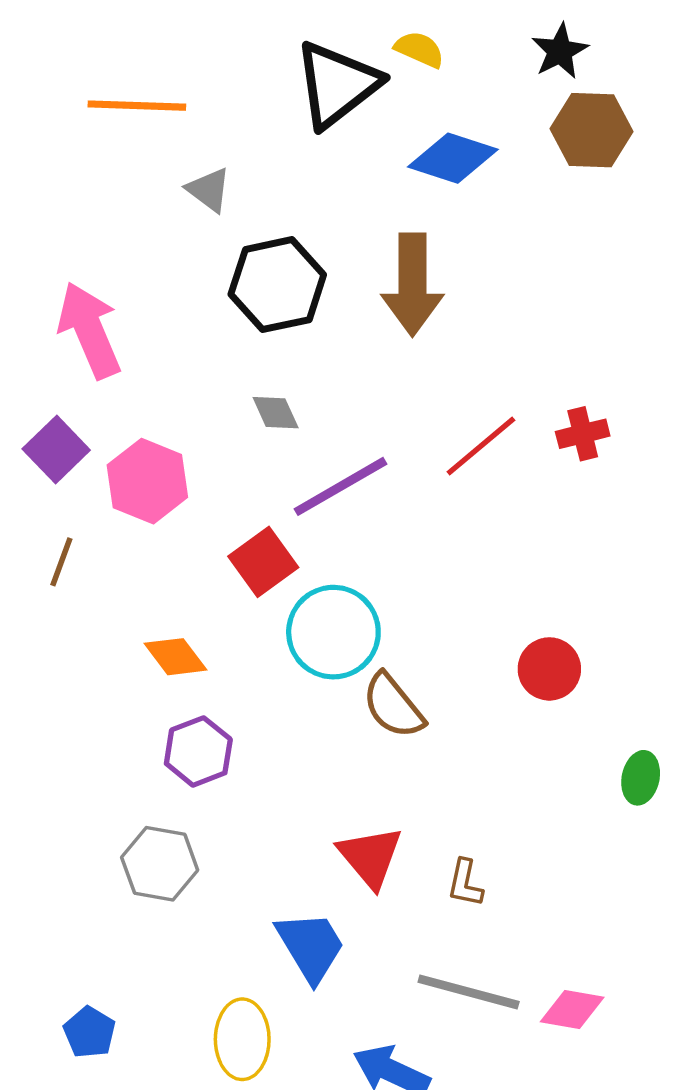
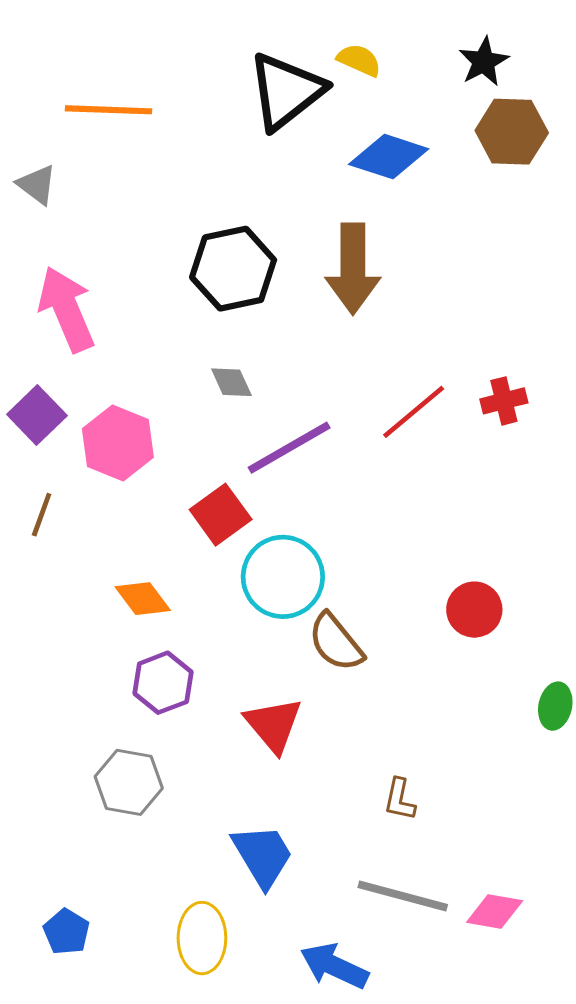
gray triangle: (209, 190) -> (37, 185), moved
red triangle: (370, 857) -> (274, 725), moved

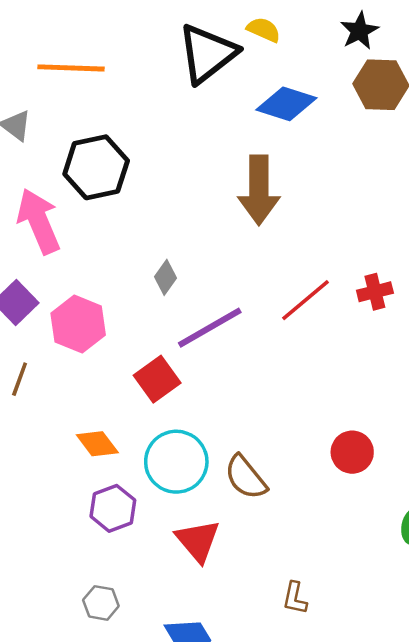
black hexagon: (233, 269) -> (96, 167), moved
gray diamond: (231, 382) -> (166, 277), turned 60
cyan circle: (283, 577) -> (176, 462), moved
gray hexagon: (129, 782) -> (101, 603), moved, size x0.7

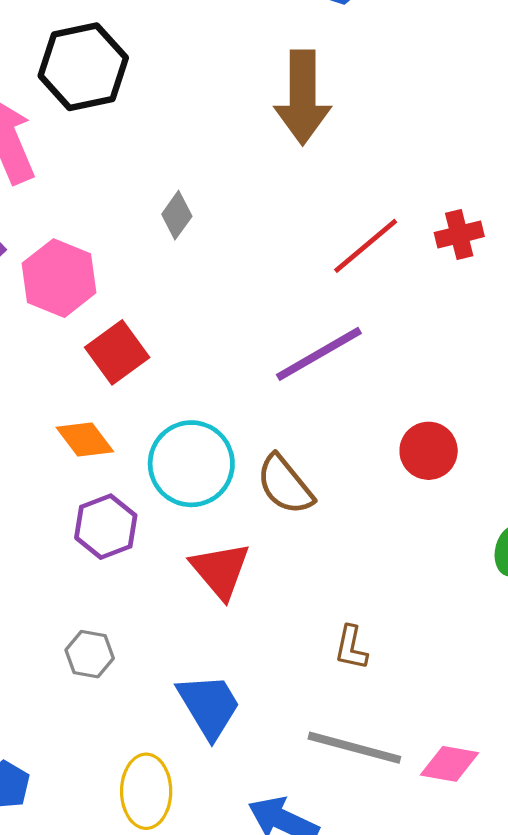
purple line: (210, 328) -> (319, 354), moved
red square: (157, 379) -> (117, 352), moved

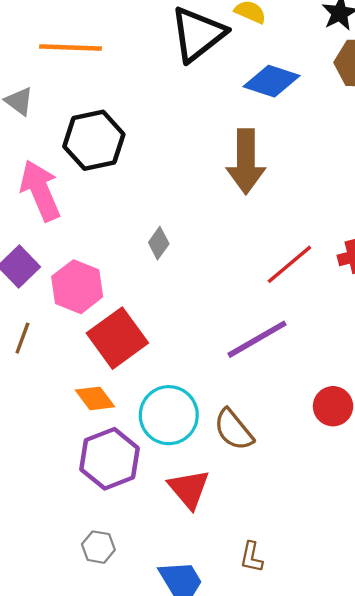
red square: (117, 352) -> (117, 338), size x1.4
purple hexagon: (106, 527) -> (110, 459), size x1.4
brown L-shape: (351, 648) -> (251, 557), moved

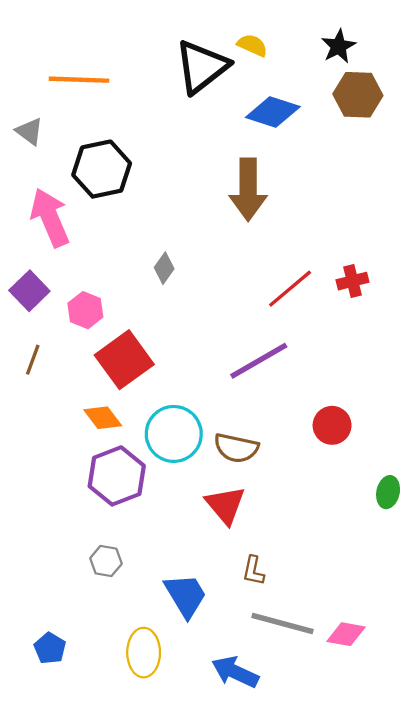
pink hexagon: (77, 287) -> (85, 310), size x0.7
brown semicircle: (234, 430) -> (236, 448), turned -39
red triangle: (189, 489) -> (225, 505), moved

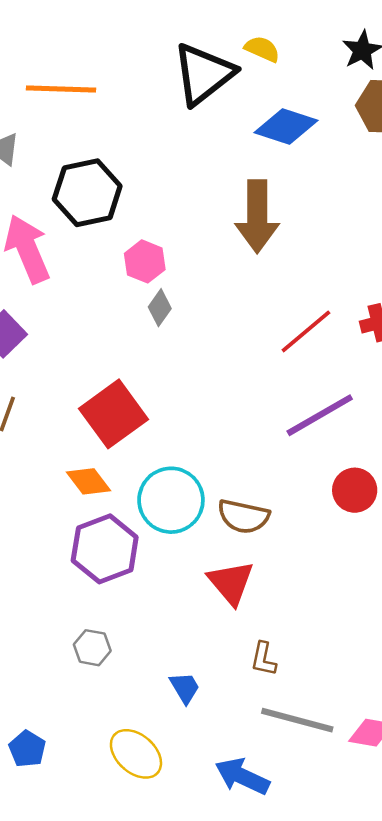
pink hexagon: (85, 310) -> (145, 261), moved
purple line: (259, 361) -> (320, 415), moved
blue trapezoid: (186, 595) -> (185, 688), size x0.6
yellow ellipse: (144, 653) -> (136, 754), turned -48

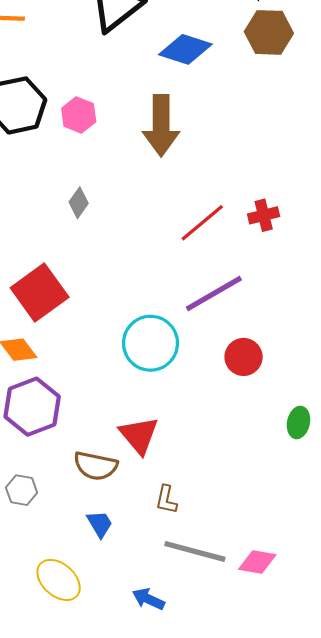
pink hexagon: (145, 261) -> (79, 115), moved
cyan circle: (171, 500) -> (151, 343), moved
brown semicircle: (243, 516) -> (96, 466), moved
blue arrow: (242, 776) -> (148, 599), size x0.7

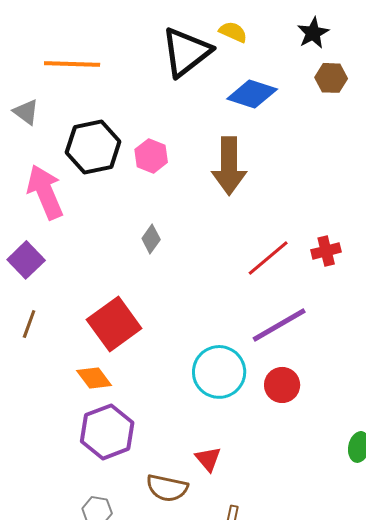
brown hexagon: (269, 32) -> (331, 78), size x0.7
red circle: (244, 357) -> (282, 385), moved
red triangle: (139, 435) -> (208, 459), size x0.7

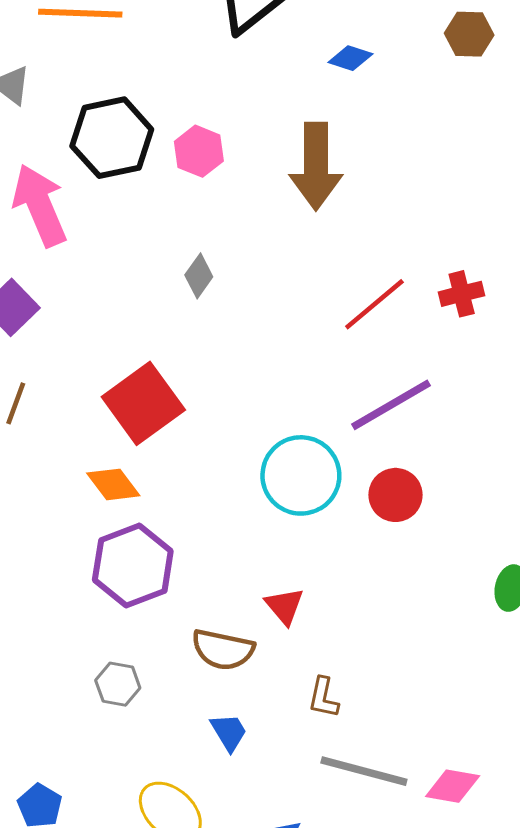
blue diamond: (252, 94) -> (350, 58), size x0.6

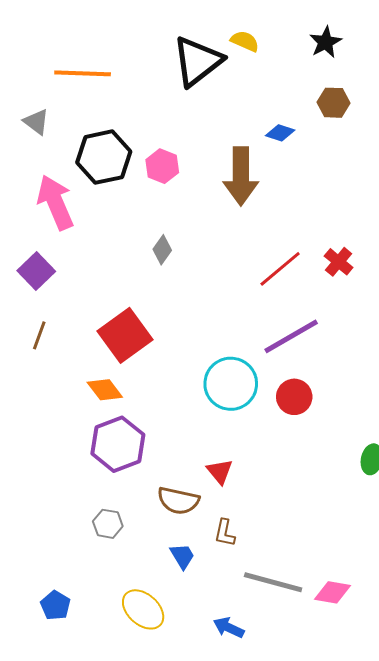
brown hexagon: (469, 34) -> (334, 103), moved
blue diamond: (350, 58) -> (280, 133), moved
red cross: (462, 294) -> (339, 262), turned -36
brown L-shape: (323, 698) -> (225, 533), moved

